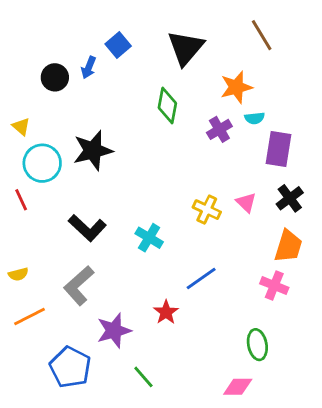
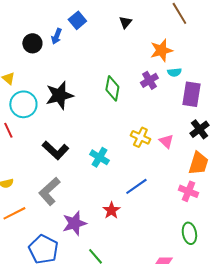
black triangle: (186, 48) -> (125, 22), size x0.5
green diamond: (167, 105) -> (112, 88), moved
pink triangle: (246, 203) -> (166, 141), moved
green ellipse: (257, 345) -> (189, 233), moved

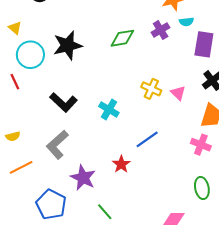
green diamond: (112, 88) -> (122, 38), turned 70
purple star: (74, 223) -> (83, 178), turned -30

